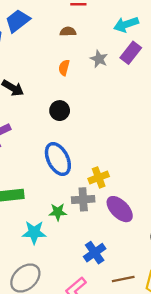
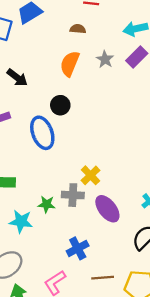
orange semicircle: (64, 68) -> (70, 64), size x1.6
blue ellipse: (58, 159) -> (42, 133), moved
yellow cross: (99, 177) -> (91, 175), turned -30

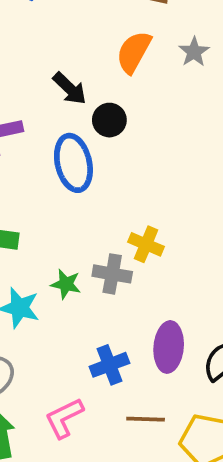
black arrow: (17, 78) -> (70, 88), moved
yellow cross: (91, 175) -> (146, 244), turned -30
purple ellipse: (107, 209) -> (169, 347), moved, turned 36

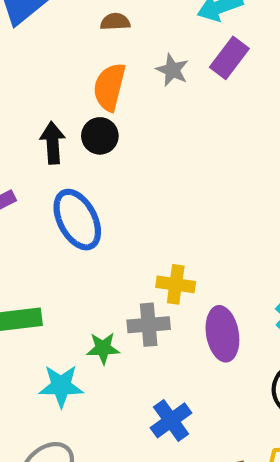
black arrow: (70, 88) -> (53, 143), turned -123
black circle: (109, 120) -> (100, 136), moved
purple ellipse: (169, 347) -> (222, 334), moved

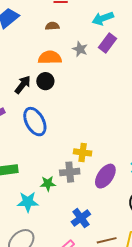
orange semicircle: (109, 87) -> (50, 58), turned 75
black arrow: (53, 143) -> (23, 85), turned 42
purple ellipse: (222, 334) -> (105, 176), turned 45

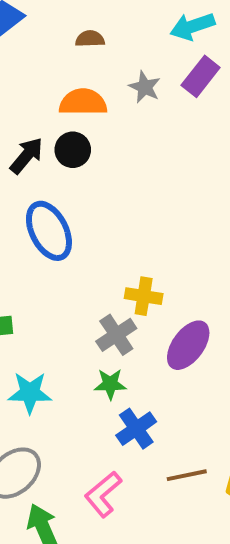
gray cross: (70, 172) -> (116, 335), turned -30
green star: (48, 184) -> (110, 384), moved

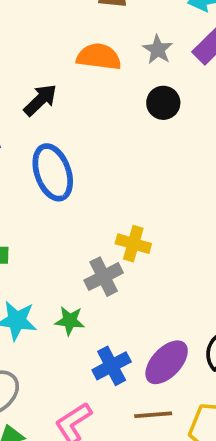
black circle: (73, 150) -> (163, 103), moved
purple ellipse: (188, 345) -> (167, 362), moved
green star: (110, 384) -> (70, 321), moved

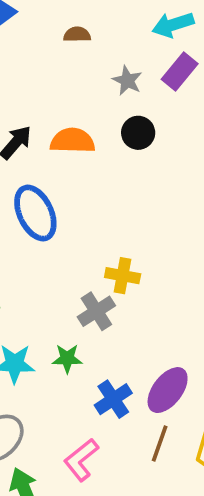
orange semicircle: (99, 57) -> (72, 141), moved
brown line: (153, 415) -> (160, 443), turned -60

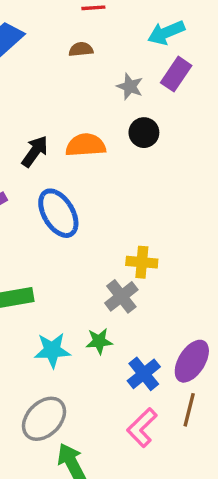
pink L-shape: (81, 460) -> (142, 428), moved

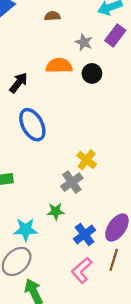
orange semicircle: (86, 145) -> (59, 66), moved
yellow cross: (142, 262) -> (87, 160), turned 30
cyan star: (52, 350) -> (26, 230), moved

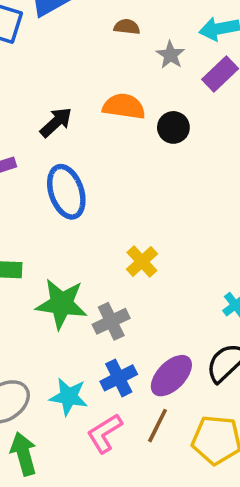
gray star: (84, 42) -> (170, 55), moved
gray cross: (72, 182) -> (111, 321), moved
green star: (56, 211) -> (61, 304), moved, size x1.8
cyan star: (26, 230) -> (69, 397), moved

